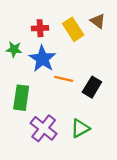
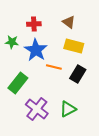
brown triangle: (98, 21) -> (69, 22), moved
yellow rectangle: (73, 29) -> (74, 46), moved, turned -42
green rectangle: (21, 98) -> (18, 83), turned 30

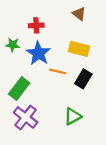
brown triangle: (69, 22) -> (79, 14), moved
purple cross: (37, 109) -> (26, 117), moved

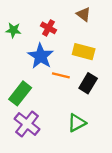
red cross: (36, 25) -> (48, 28), moved, turned 32
green star: (13, 45) -> (13, 30), moved

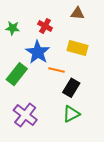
brown triangle: (84, 14) -> (78, 13), turned -32
black rectangle: (88, 83) -> (71, 88), moved
green rectangle: (20, 93) -> (17, 74), moved

